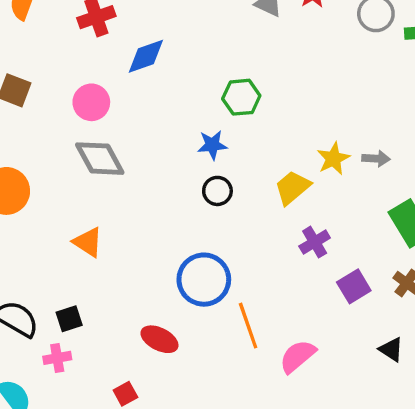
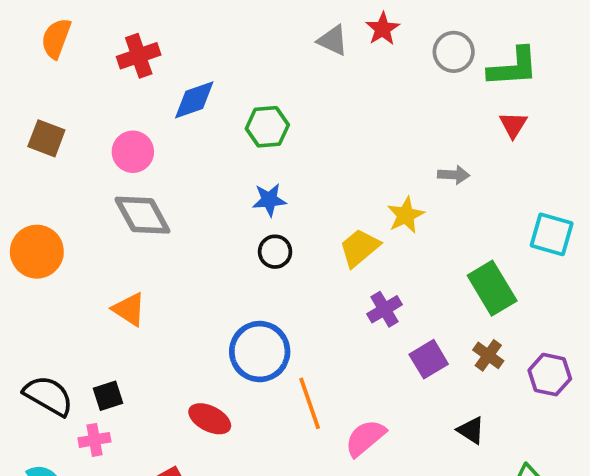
green hexagon: (241, 97) -> (267, 127), moved
gray arrow: (376, 159) -> (454, 175), moved

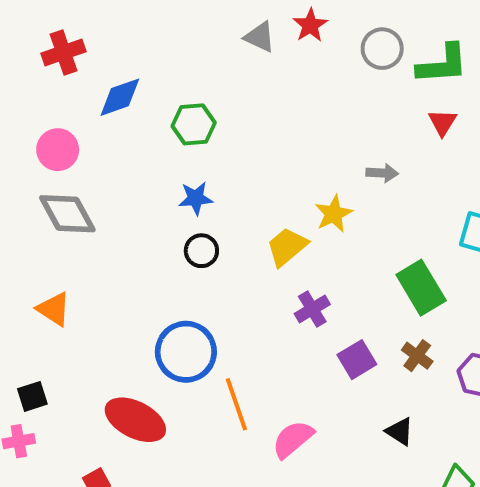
red ellipse: (210, 419) -> (135, 420), size x1.4

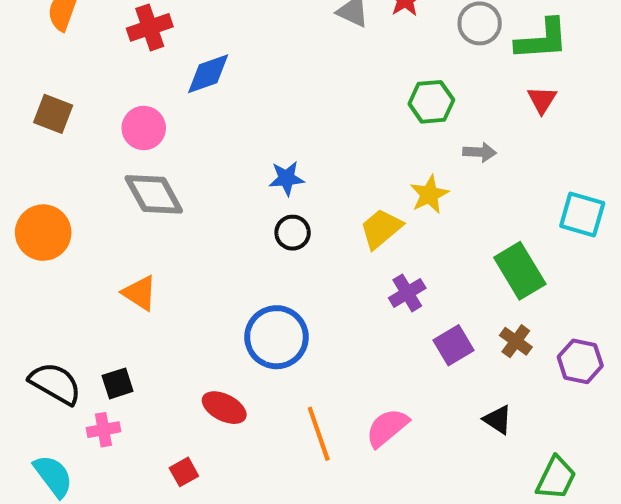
green hexagon: (194, 124) -> (431, 102), moved
orange line: (236, 404) -> (319, 434), moved
red ellipse: (135, 420) -> (224, 408), size x0.7

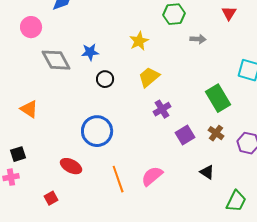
blue star: (287, 178) -> (90, 52), moved
gray diamond: (154, 194) -> (56, 60), moved
yellow star: (429, 194) -> (139, 41), moved

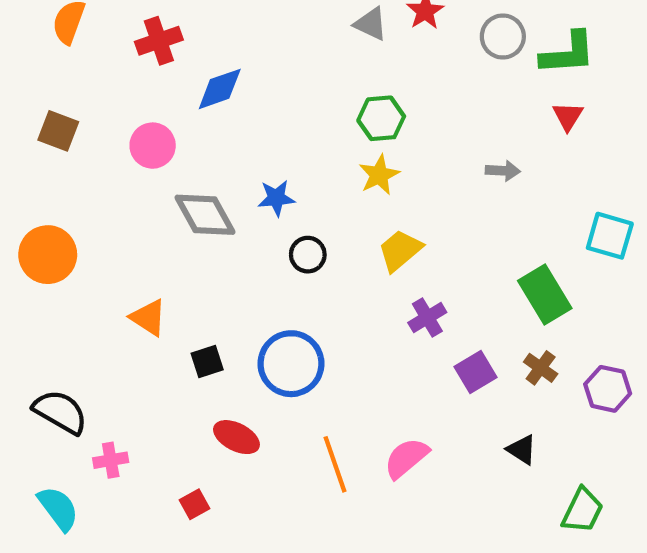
green hexagon: (174, 14) -> (381, 118), moved
black square: (18, 154) -> (207, 362), moved

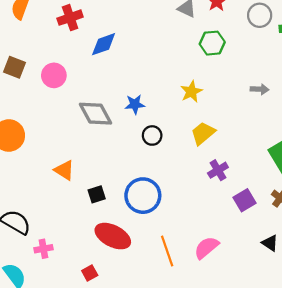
green hexagon: (381, 118) -> (212, 43), moved
pink circle: (153, 146) -> (54, 75), moved
red ellipse: (236, 437) -> (113, 236), size x1.4

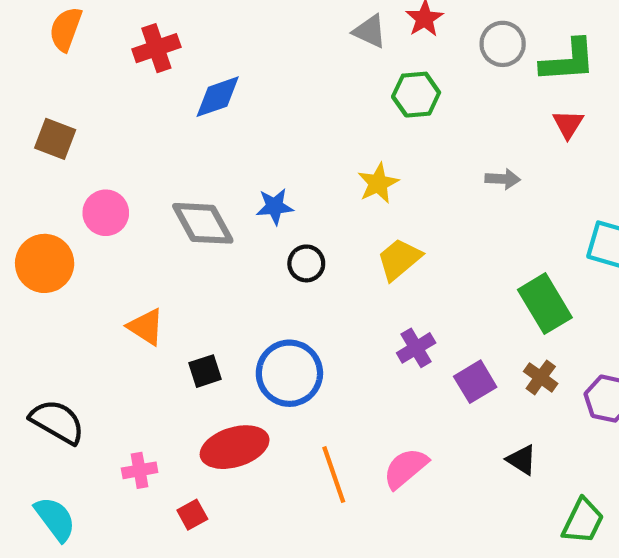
pink circle: (54, 75) -> (106, 213), moved
purple cross: (218, 170) -> (416, 348), moved
red ellipse: (113, 236) -> (235, 447), turned -44
pink cross: (43, 249) -> (140, 470), moved

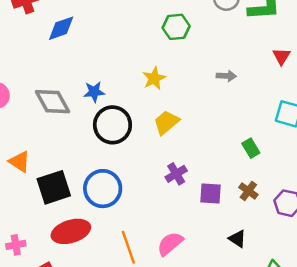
red triangle: (568, 124) -> (281, 56), moved
black circle: (306, 263) -> (112, 125), size x1.8
green rectangle: (545, 304) -> (251, 148), size x0.6
black square: (205, 371) -> (54, 187), size x1.8
purple square: (475, 382) -> (210, 193), turned 35

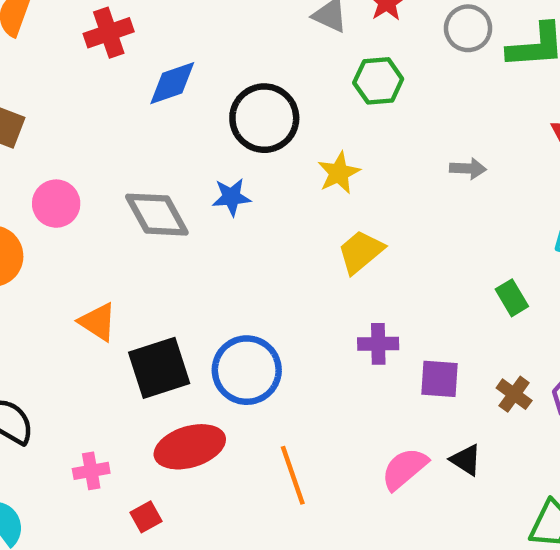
black circle: (112, 125) -> (264, 118), moved
purple cross: (176, 174) -> (378, 344), turned 30
brown cross: (248, 191) -> (514, 394), moved
black triangle: (237, 239) -> (466, 460), moved
pink semicircle: (170, 244) -> (404, 469), moved

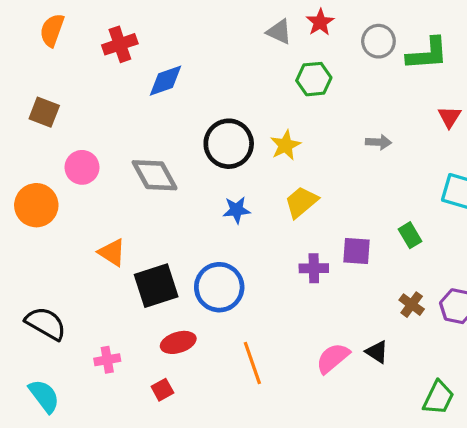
black circle: (264, 118) -> (229, 144), moved
blue star: (231, 197) -> (237, 210), moved
purple square: (440, 379) -> (356, 251), moved
red ellipse: (190, 447) -> (178, 342), size x0.7
red square: (146, 517) -> (162, 390), moved

